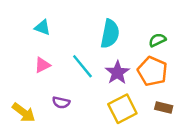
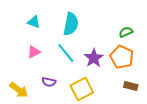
cyan semicircle: (110, 34) -> (71, 24), moved
yellow square: (122, 109) -> (82, 89), moved

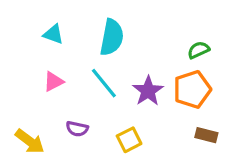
orange pentagon: (122, 57) -> (192, 89), turned 30
yellow square: (82, 89) -> (129, 140), size x0.7

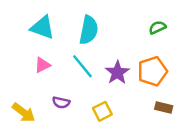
cyan triangle: (53, 34) -> (42, 27), size x1.5
green semicircle: (198, 50) -> (157, 27), moved

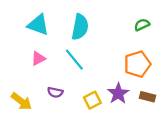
purple star: (117, 73) -> (118, 93), moved

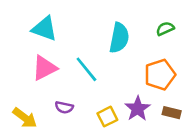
cyan semicircle: (80, 27) -> (119, 38), moved
pink triangle: (38, 58) -> (44, 68), size x1.5

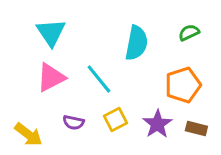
cyan triangle: (44, 29) -> (51, 33), turned 36
yellow square: (107, 117) -> (115, 119), moved

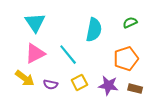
purple star: (157, 124) -> (108, 85), turned -30
yellow arrow: (28, 134) -> (25, 78), moved

